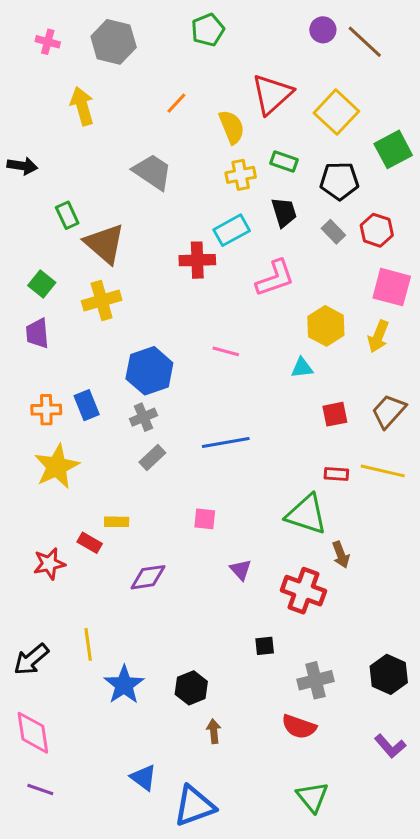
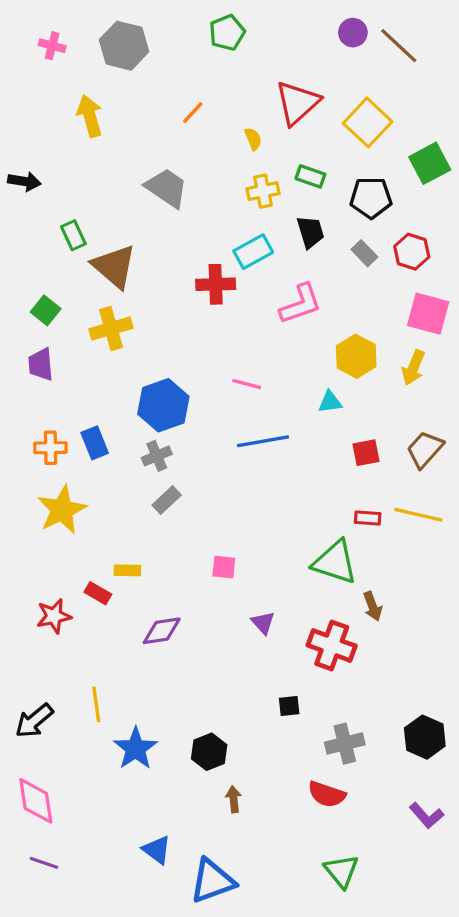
yellow semicircle: (232, 127) -> (253, 139), size x0.6
blue line: (226, 443) -> (263, 441), moved

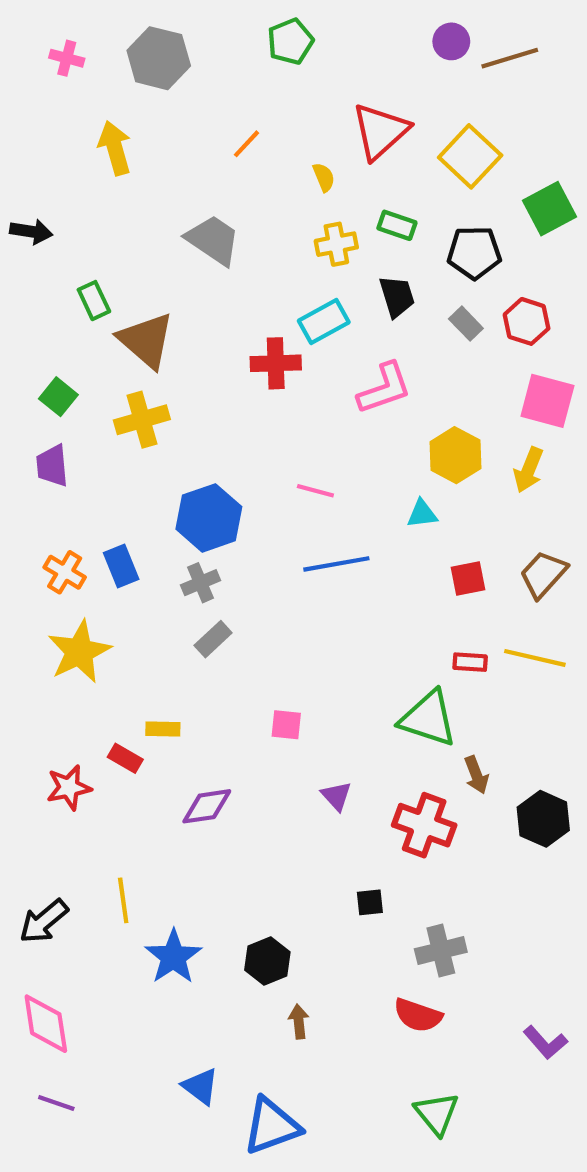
brown line: (399, 46) -> (510, 58), turned -60
orange cross: (51, 448) -> (65, 572), turned 32
black hexagon: (425, 737) -> (543, 819), moved

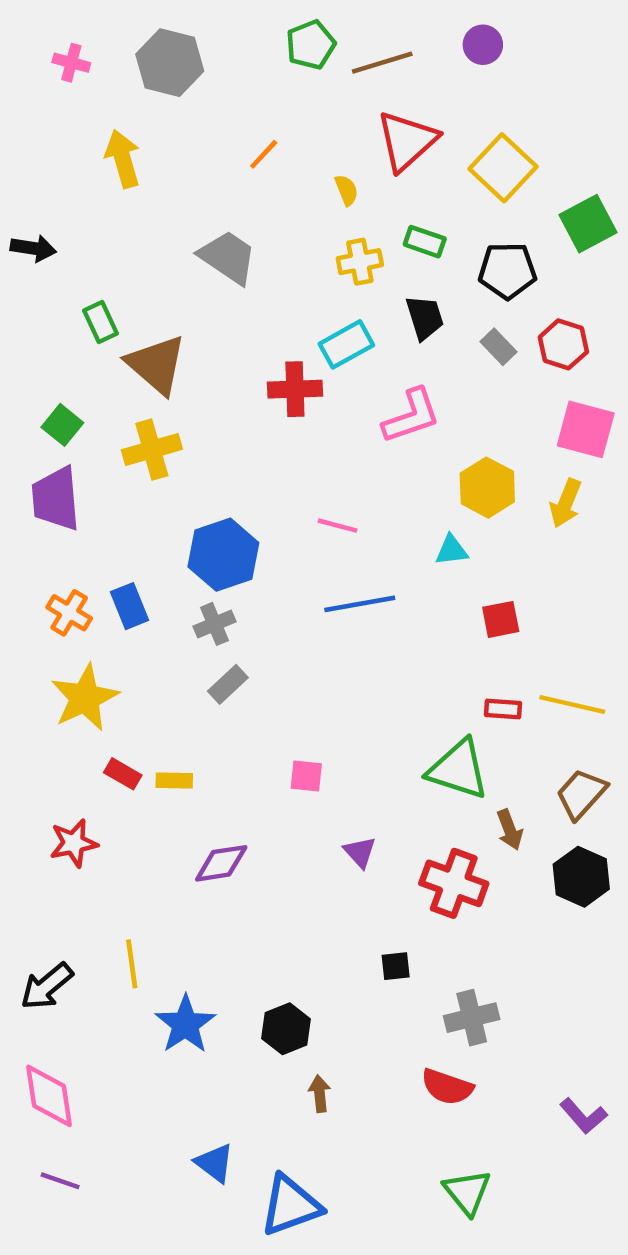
brown line: (510, 58) -> (382, 63), moved
purple trapezoid: (52, 466) -> (56, 499), size x1.4
brown trapezoid: (543, 574) -> (581, 794), moved
red rectangle: (125, 758) -> (123, 774), moved

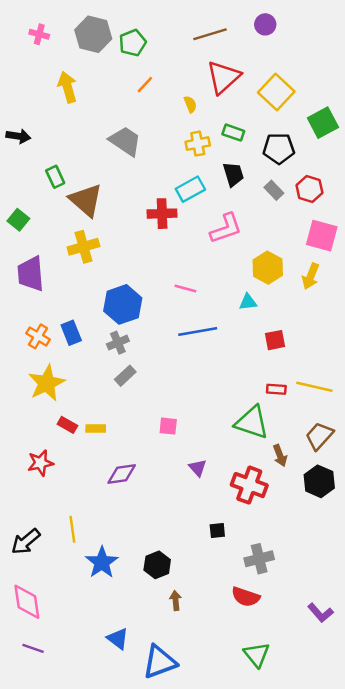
green pentagon: (311, 45) -> (133, 43), moved
green square: (62, 425) -> (18, 220), moved

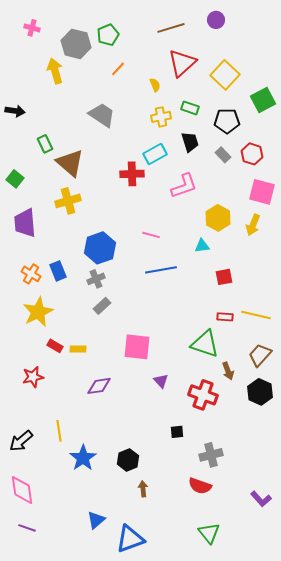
gray hexagon: (93, 34) -> (76, 44), moved
pink square: (168, 426) -> (137, 347), size x1.8
blue triangle: (118, 639) -> (96, 520), turned 42

